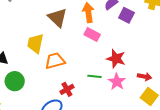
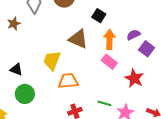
brown triangle: (57, 18) -> (78, 39), turned -30
red star: (116, 59) -> (134, 78), moved

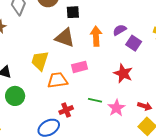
black square: (99, 16) -> (73, 12), moved, turned -32
pink rectangle: (109, 62) -> (80, 67), moved, turned -49

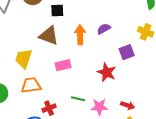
purple square: (134, 43) -> (127, 52), moved, turned 35
orange trapezoid: (57, 80) -> (31, 85), moved
pink star: (116, 108) -> (99, 107), turned 30

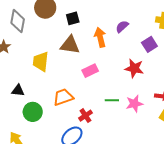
yellow trapezoid: (24, 58) -> (41, 62), moved

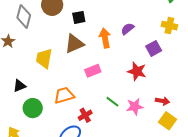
brown triangle: (70, 45) -> (74, 44), turned -35
black triangle: (18, 90) -> (19, 86), turned -32
green line: (112, 100) -> (112, 102), turned 32

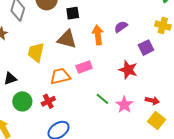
brown triangle: (74, 44) -> (67, 39), turned 35
orange trapezoid: (64, 95) -> (60, 76), moved
pink star: (135, 107) -> (124, 105), turned -30
red cross: (85, 115) -> (48, 101), moved

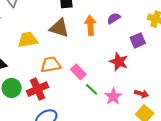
yellow trapezoid: (36, 52) -> (28, 40), turned 65
pink rectangle: (84, 67) -> (78, 72), moved, turned 63
red cross: (48, 101) -> (38, 89), size x1.5

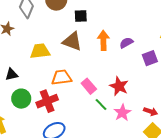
purple semicircle: (114, 18) -> (126, 43), moved
red star: (119, 62) -> (119, 86), moved

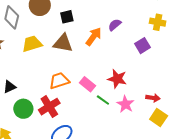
orange arrow: (103, 40) -> (94, 37), turned 48
purple semicircle: (126, 43) -> (115, 25), moved
yellow trapezoid: (40, 51) -> (32, 44), moved

